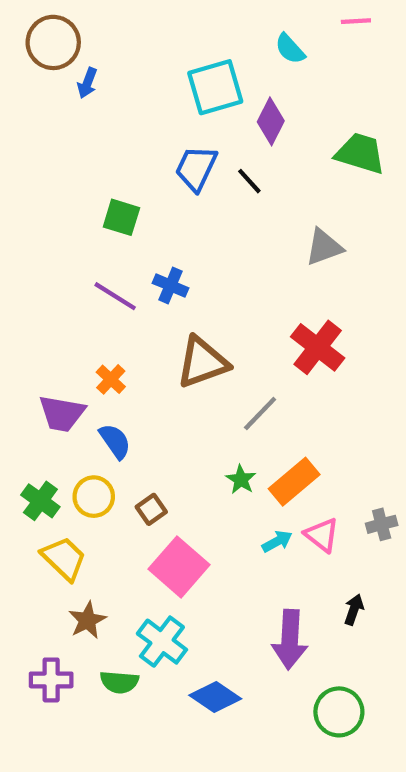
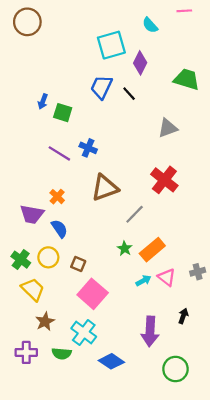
blue arrow: (87, 83) -> (43, 101), moved
brown square: (151, 509) -> (78, 264), turned -32

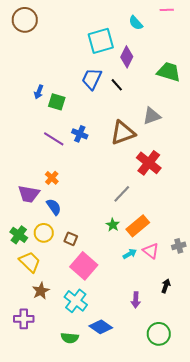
brown triangle: (105, 188) -> (123, 133), moved
purple arrow: (150, 331) -> (136, 300), size x0.6
green semicircle: (62, 354) -> (70, 338), moved

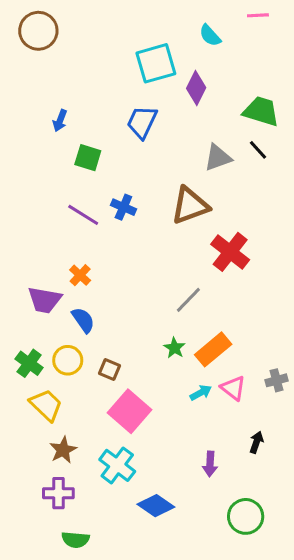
black line: (117, 85) -> (258, 150), moved
blue arrow: (39, 92) -> (60, 120), moved
gray triangle: (152, 116) -> (218, 158), moved
purple cross: (24, 319) -> (58, 493), moved
green semicircle: (70, 338) -> (75, 540), moved

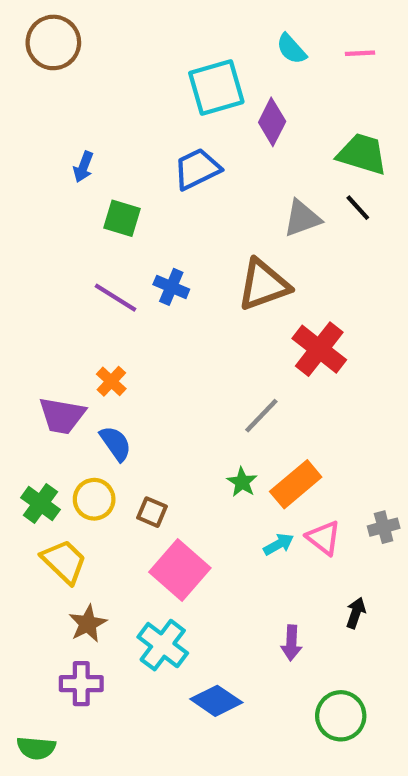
pink line: (258, 15) -> (360, 53), moved
blue trapezoid: (142, 122) -> (197, 169), turned 39
green semicircle: (75, 540) -> (36, 748), moved

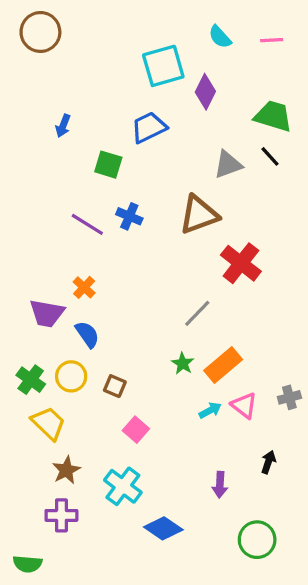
green square: (122, 218) -> (108, 165), moved
pink square: (180, 570) -> (136, 430), size x0.6

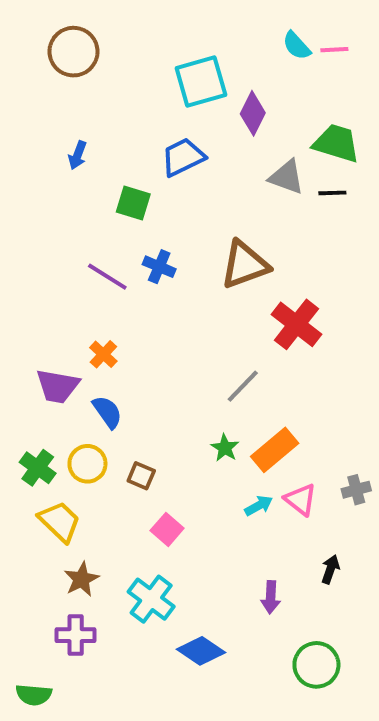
brown circle: (40, 32) -> (74, 52), moved
cyan semicircle: (220, 37) -> (297, 46), moved
black line: (270, 156) -> (332, 193), turned -50
gray triangle: (228, 165) -> (287, 177), moved, turned 40

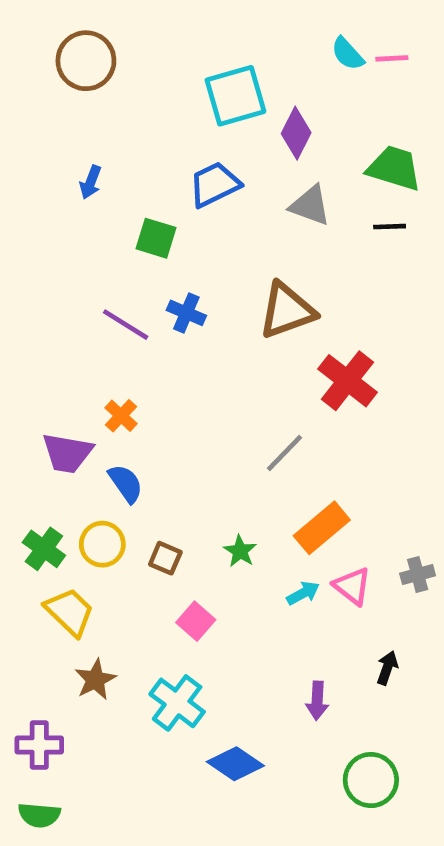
gray triangle: (287, 177) -> (310, 206), moved
green star: (225, 448) -> (240, 551), moved
purple cross: (76, 635) -> (39, 745), moved

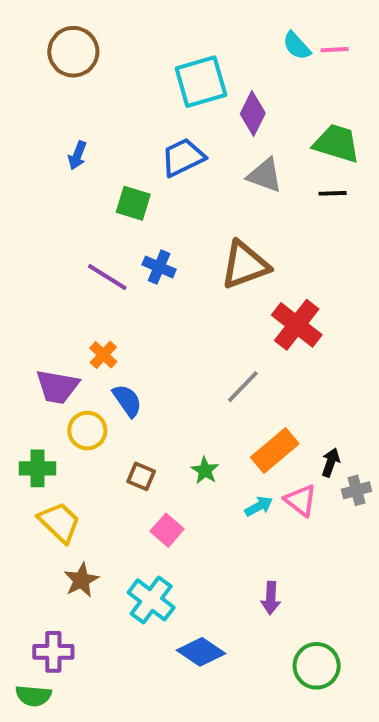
blue semicircle: (126, 483) -> (127, 401), moved
yellow circle: (102, 544) -> (87, 431), moved
green cross: (44, 549) -> (37, 468), turned -36
black arrow: (387, 668) -> (331, 462), moved
purple cross: (39, 745) -> (53, 652), moved

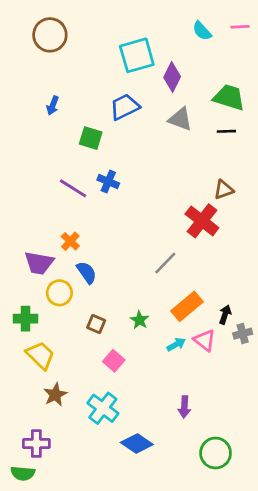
pink line: (335, 50) -> (240, 27), moved
brown triangle: (245, 265) -> (224, 190), moved, size x0.6

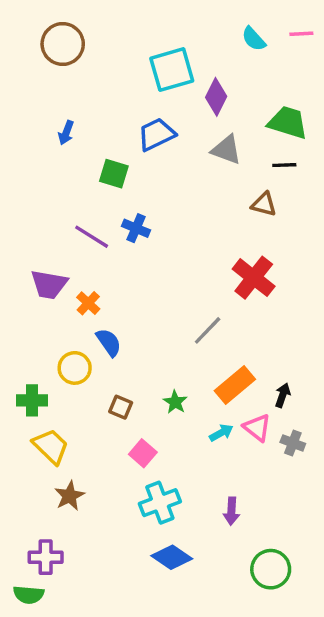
brown triangle: (224, 190) -> (264, 204), moved, turned 35
purple trapezoid: (39, 263) -> (49, 284), moved
gray cross: (243, 334) -> (293, 443), moved, turned 36
cyan cross: (103, 408) -> (160, 503), moved, turned 32

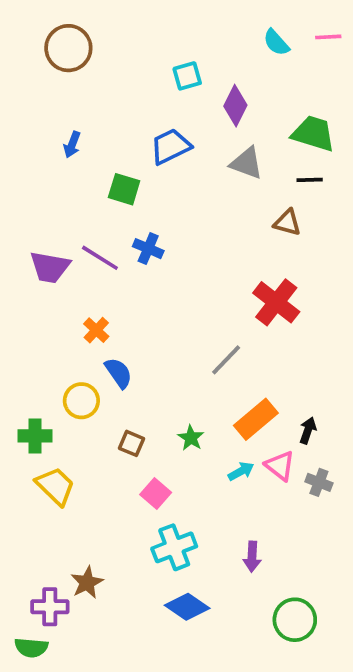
cyan square: (172, 70) -> (187, 76), size x0.6
purple trapezoid: (49, 284) -> (50, 267), moved
brown star: (70, 496) -> (87, 583), moved

